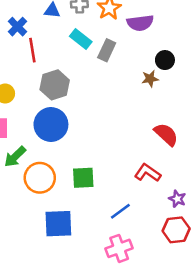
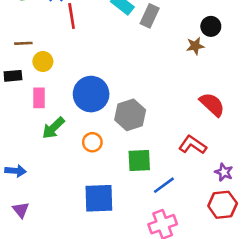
gray hexagon: (55, 85) -> (130, 115), moved
orange circle: (40, 178) -> (92, 142), moved, size x0.6
green square: (83, 178) -> (139, 160), moved

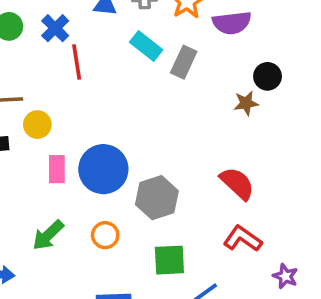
pink rectangle: (39, 98) -> (57, 169), moved
red semicircle: (212, 104) -> (237, 183), moved
green arrow: (53, 128) -> (48, 235), moved

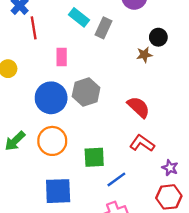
pink rectangle: (57, 169) -> (62, 57), moved
gray hexagon: (157, 198) -> (86, 92), moved
orange circle: (105, 235) -> (52, 141), size x1.6

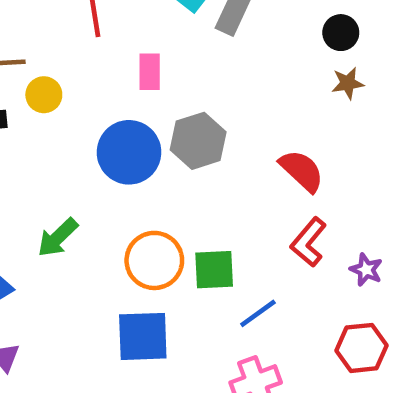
brown star: (144, 55) -> (348, 83), moved
orange circle: (52, 141) -> (154, 260), moved
red L-shape: (142, 143) -> (309, 242), turned -85
purple star: (170, 168) -> (366, 270), moved

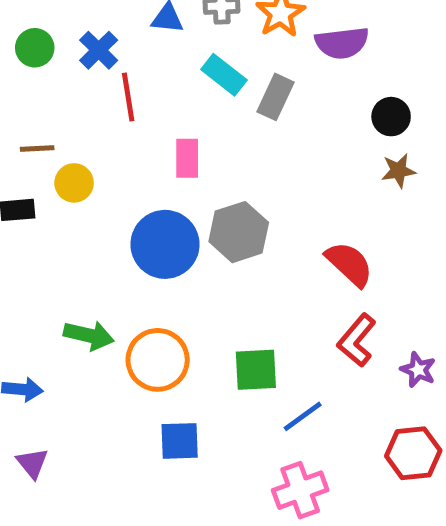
green arrow: (58, 237) -> (89, 335), turned -123
orange circle: (154, 260) -> (158, 360), moved
blue square: (143, 336) -> (180, 441), size x0.7

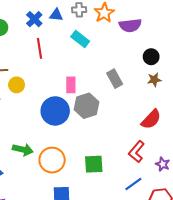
blue cross: (99, 50) -> (34, 19), moved
gray rectangle: (276, 97) -> (115, 79), moved, turned -54
pink rectangle: (187, 158) -> (71, 85), moved
red semicircle: (349, 264) -> (151, 119), moved, turned 90
blue line: (303, 416) -> (133, 184), moved

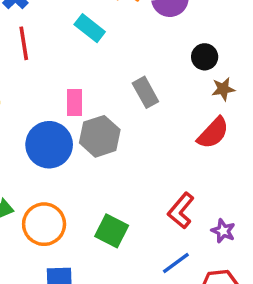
brown star: (154, 80) -> (223, 89), moved
red semicircle: (151, 119) -> (213, 133), moved
green square: (94, 164) -> (112, 231), turned 30

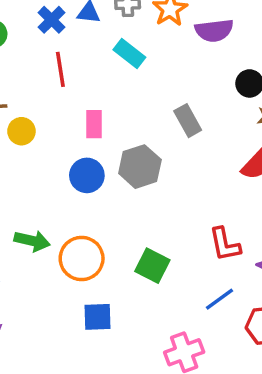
pink rectangle: (74, 102) -> (94, 124), moved
blue circle: (49, 145) -> (87, 175), size x0.7
red L-shape: (181, 211) -> (225, 244), turned -51

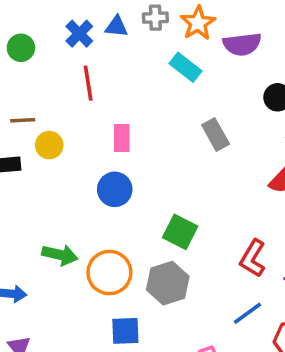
cyan rectangle: (129, 53) -> (186, 67), moved
gray hexagon: (140, 167) -> (168, 283), moved
red L-shape: (225, 244) -> (253, 258), turned 42
green square: (152, 266) -> (180, 232), moved

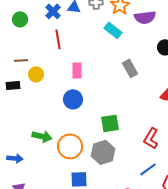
green square: (180, 232) -> (110, 123), turned -36

